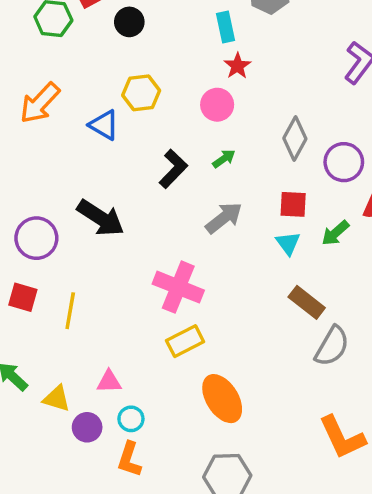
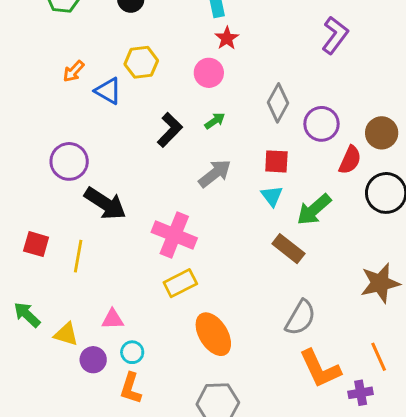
orange arrow: (40, 103) -> (74, 71), moved, size x0.6
black arrow: (101, 218) -> (105, 203), moved
green arrow: (335, 233) -> (314, 210), moved, size x1.4
purple circle: (36, 238) -> (69, 161), moved
gray semicircle: (332, 346) -> (300, 318), moved

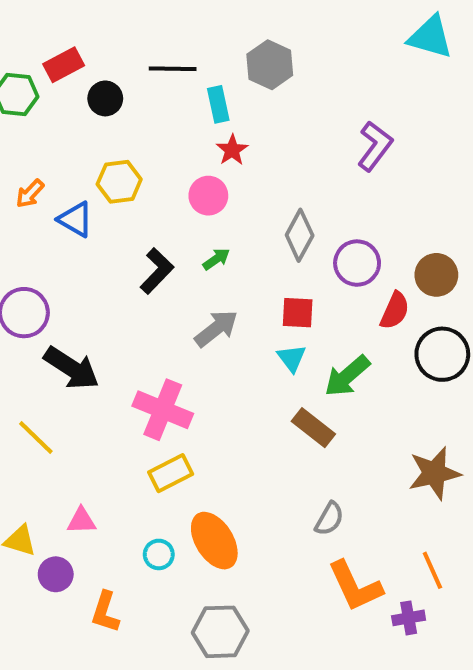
yellow line: (78, 256) -> (36, 437), turned -56
gray semicircle: (300, 318) -> (329, 519), size x0.7
cyan circle: (132, 352) -> (159, 554), moved

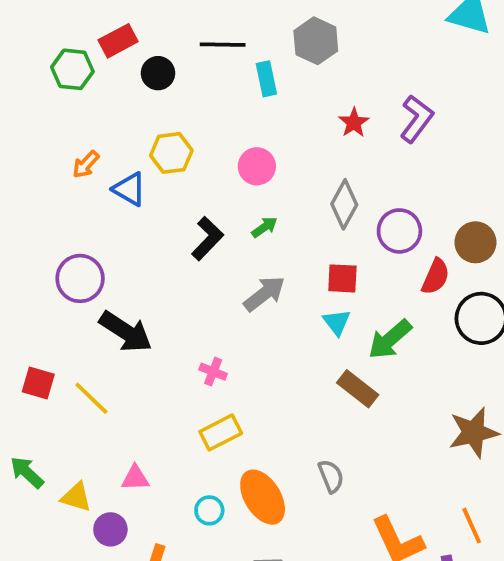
red star: (232, 150) -> (354, 123), moved
pink cross: (163, 410) -> (213, 372), size x0.5
gray semicircle: (329, 519) -> (331, 476), moved, turned -52

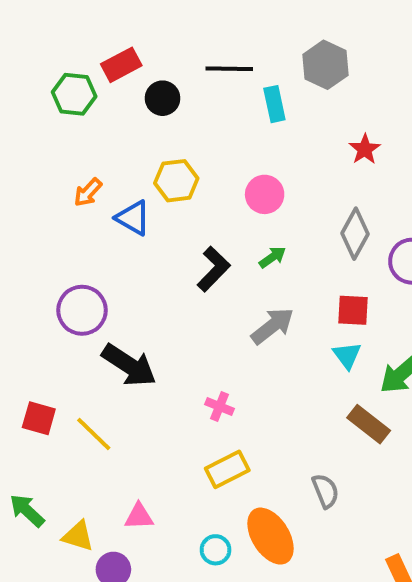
gray semicircle: (331, 476) -> (325, 491), moved

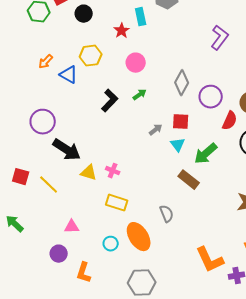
red star: (365, 149) -> (122, 31), moved
gray arrow: (272, 326) -> (156, 130), moved, size x0.6
yellow rectangle: (227, 469) -> (117, 203), turned 45
yellow triangle: (78, 536) -> (89, 173), moved

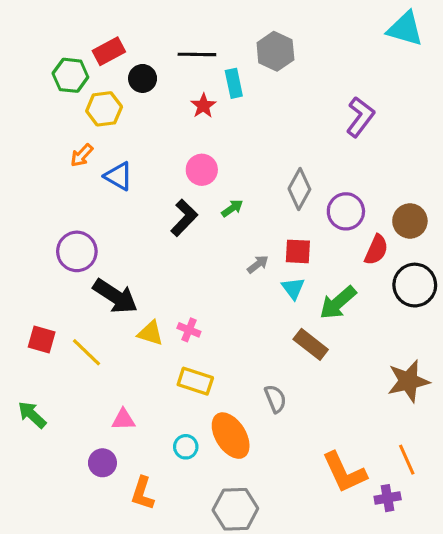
yellow hexagon: (91, 56) -> (104, 109), moved
pink circle: (136, 63) -> (202, 170), moved

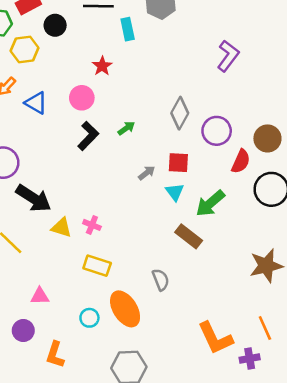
red star: (203, 106) -> (102, 66), moved
pink circle: (202, 170) -> (82, 98), moved

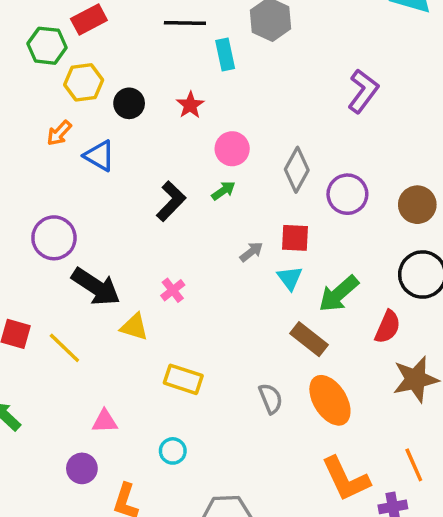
black circle: (55, 25) -> (129, 103), moved
pink circle: (82, 98) -> (232, 149), moved
red semicircle: (241, 161) -> (388, 327), moved
pink cross: (92, 225) -> (173, 290), moved, turned 30
orange ellipse: (125, 309) -> (330, 400), moved

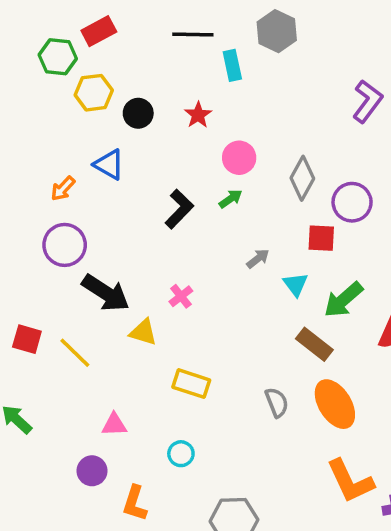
orange arrow: (59, 133) -> (63, 189), moved
red square: (295, 238) -> (321, 238), moved

